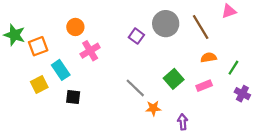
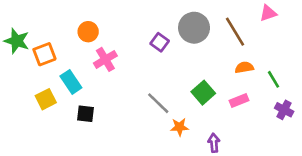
green line: (233, 68) -> (273, 79), turned -63

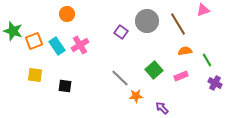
orange circle: (88, 32) -> (67, 14), moved
cyan rectangle: (71, 82) -> (57, 46), moved
yellow square: (46, 99) -> (35, 75), turned 35
purple arrow: (214, 143) -> (162, 108), turned -40

